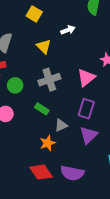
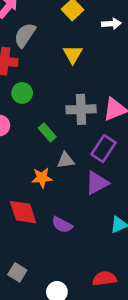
white arrow: (68, 30) -> (111, 24), moved
gray cross: (49, 80) -> (81, 109), moved
purple semicircle: (72, 173) -> (62, 225), size x0.7

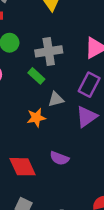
gray cross: (81, 109) -> (49, 51), moved
red diamond: (23, 212) -> (23, 167), moved

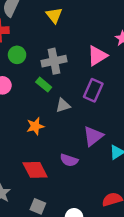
purple triangle: (87, 117) -> (93, 136), moved
orange star: (36, 118) -> (35, 126), moved

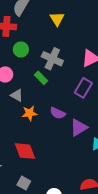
gray cross: (54, 61) -> (52, 59), turned 30
gray triangle: (63, 105) -> (17, 95), moved, turned 40
purple semicircle: (69, 160) -> (58, 113), moved

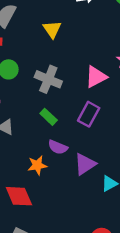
green rectangle: (41, 78) -> (49, 117), moved
orange star: (30, 113) -> (37, 165), moved

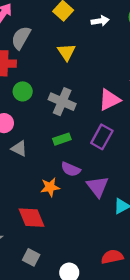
green rectangle: (49, 117) -> (62, 139), turned -63
purple triangle: (85, 164) -> (97, 186), turned -35

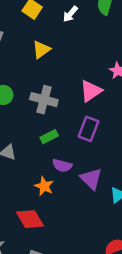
white arrow: (100, 21) -> (70, 14), turned 147
yellow triangle: (66, 52) -> (41, 50), turned 36
orange star: (50, 187) -> (44, 186), turned -30

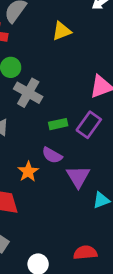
gray cross: (44, 100) -> (28, 93), moved
green rectangle: (49, 137) -> (58, 124), moved

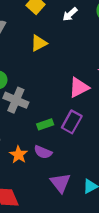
orange star: (28, 172) -> (19, 155), moved
purple triangle: (78, 177) -> (60, 183), moved

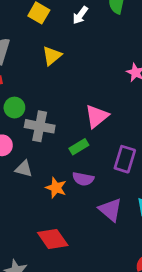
pink triangle: (79, 87) -> (97, 116), moved
purple rectangle: (72, 122) -> (125, 159), moved

